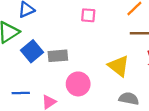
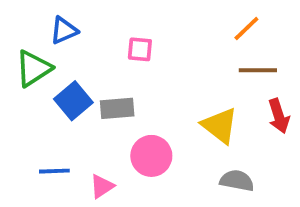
pink square: (88, 15) -> (140, 49), moved

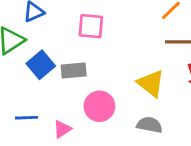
pink square: (140, 49) -> (91, 26), size x1.4
gray semicircle: (237, 181) -> (149, 125), moved

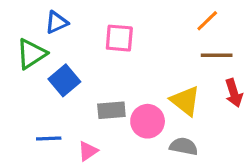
gray rectangle: (74, 70) -> (111, 110), moved
pink circle: (99, 106) -> (148, 121), moved

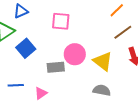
brown line: (217, 55) -> (123, 32), turned -36
pink circle: (148, 121) -> (75, 54), moved

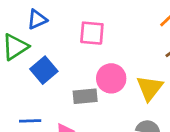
yellow triangle: (103, 61) -> (150, 88), turned 30

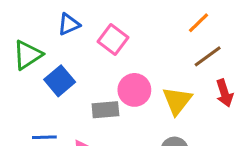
blue triangle: (37, 19) -> (69, 24), moved
pink square: (92, 33) -> (113, 40), turned 32

